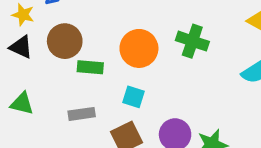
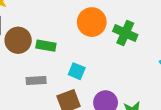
brown circle: (65, 41) -> (18, 40), moved
orange circle: (139, 48) -> (92, 22), moved

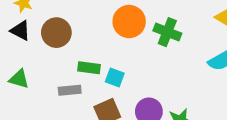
brown circle: (18, 40) -> (56, 33), moved
green rectangle: (46, 46) -> (89, 68), moved

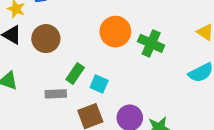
green rectangle: (89, 68) -> (75, 73), turned -66

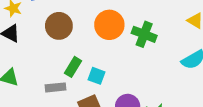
brown circle: (46, 39) -> (59, 26), moved

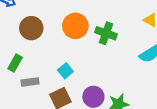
green rectangle: (73, 67) -> (15, 63), moved
cyan square: (97, 76) -> (65, 71), turned 32

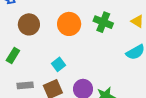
green cross: (106, 33) -> (103, 22), moved
gray rectangle: (30, 82) -> (25, 85), moved

